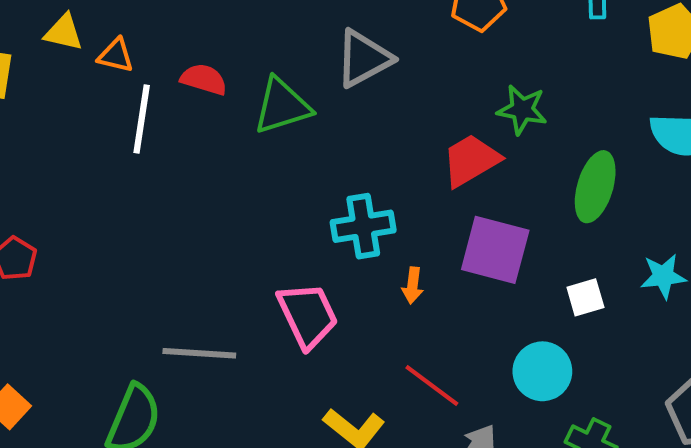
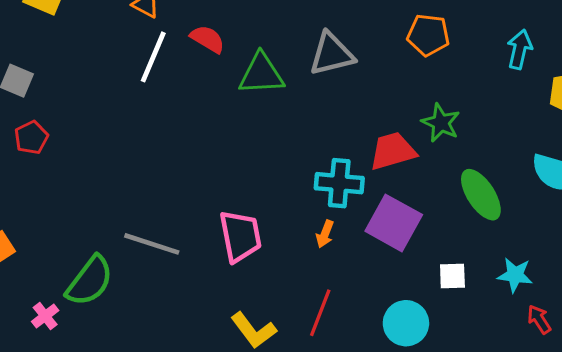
green ellipse: (595, 187) -> (481, 195), turned -64
cyan cross: (363, 226) -> (339, 183), moved
red line: (432, 386) -> (320, 313), turned 60

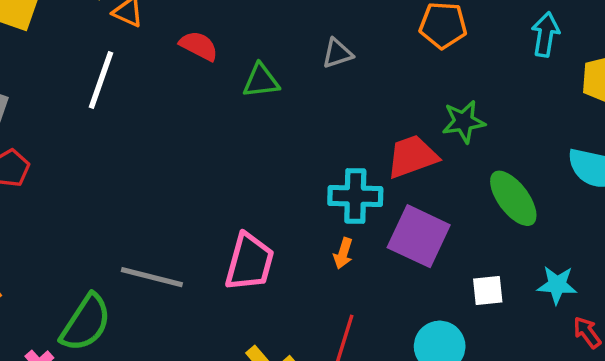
gray triangle: (332, 54) -> (337, 53), size x0.6
white line: (153, 57) -> (101, 80), moved
green triangle: (261, 74) -> (261, 81), size x0.7
green star: (441, 123) -> (464, 122), turned -30
pink trapezoid: (240, 236) -> (250, 262), turned 30

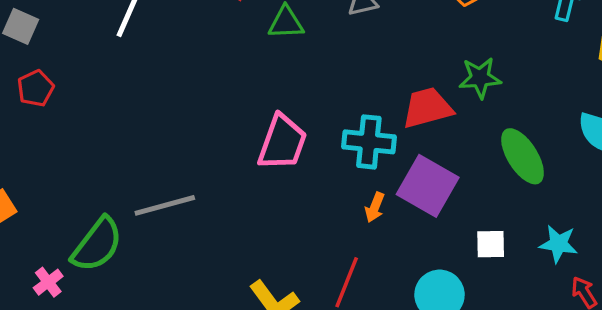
orange arrow: (343, 253) -> (375, 207), moved
pink trapezoid: (250, 262) -> (282, 142), moved
gray line: (152, 277) -> (165, 205), turned -34

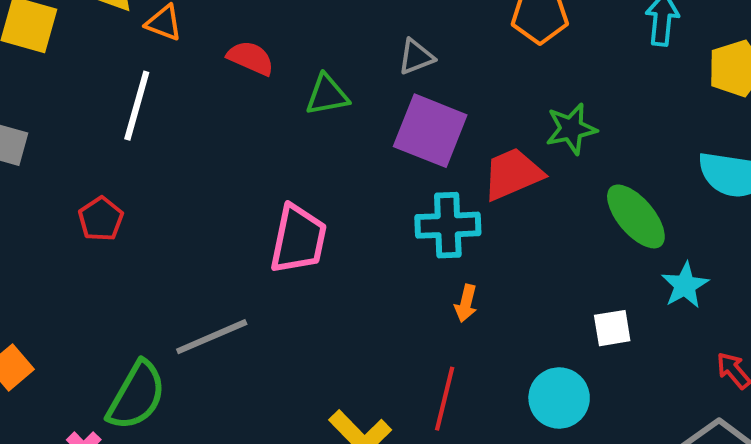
red pentagon: (36, 88) -> (101, 219), moved
pink trapezoid: (282, 142) -> (298, 239), moved
purple square: (428, 186) -> (430, 131), moved
cyan star: (558, 244) -> (685, 285), moved, turned -30

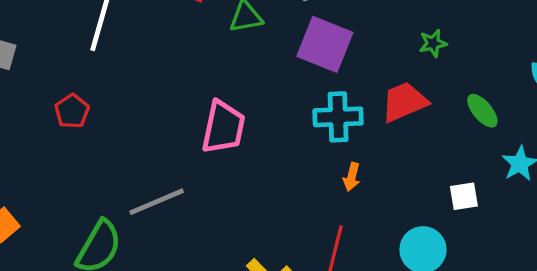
green star: (571, 129) -> (433, 43), size x0.7
red trapezoid: (513, 174) -> (404, 102), moved
green ellipse: (636, 216) -> (482, 111), size x0.7

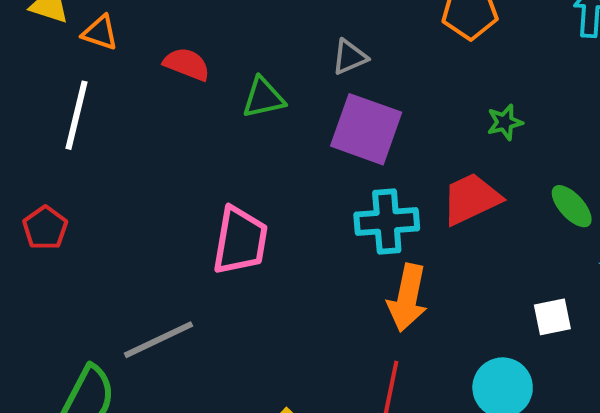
orange arrow: (352, 177) -> (407, 298), size x1.8

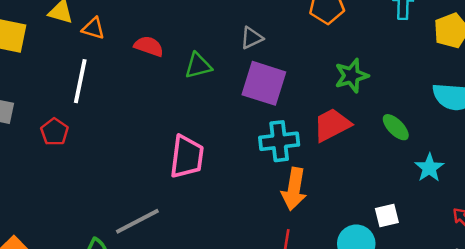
green star: (505, 122) -> (351, 76), size x1.5
red pentagon: (45, 228) -> (54, 132), moved
white square: (552, 317) -> (387, 216), moved

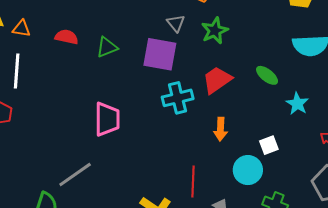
gray triangle: (252, 38) -> (176, 23), moved, turned -36
green star: (351, 76) -> (215, 31), moved
orange arrow: (294, 189) -> (220, 129), moved, size x0.7

